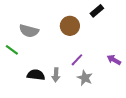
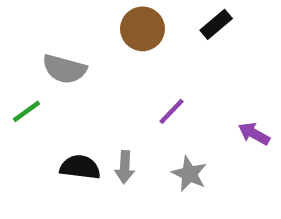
brown circle: (70, 26) -> (143, 29), moved
green line: (12, 50) -> (27, 111), turned -72
purple line: (77, 60) -> (171, 111), moved

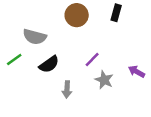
black rectangle: (216, 24) -> (116, 13), turned -35
black semicircle: (80, 167) -> (49, 64), moved, turned 138
gray star: (189, 174) -> (104, 80), moved

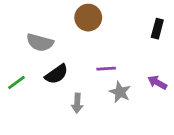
black rectangle: (116, 13) -> (157, 29), moved
green line: (14, 60) -> (16, 82), moved
purple line: (92, 60) -> (106, 69), turned 42

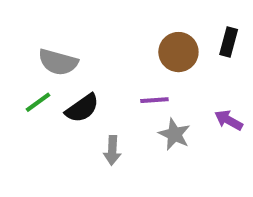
brown circle: (88, 18) -> (178, 52), moved
green line: (16, 82) -> (38, 102), moved

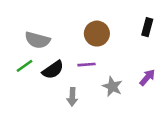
brown circle: (178, 52) -> (97, 34), moved
purple line: (154, 100) -> (87, 65), moved
purple arrow: (229, 120) -> (147, 78), turned 102

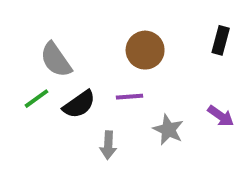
gray semicircle: (37, 40) -> (56, 60), turned 40
purple arrow: (147, 78) -> (221, 116), turned 84

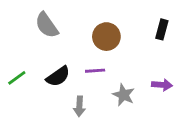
gray semicircle: (56, 60) -> (47, 25), moved
green line: (36, 99) -> (17, 78), moved
purple arrow: (221, 116) -> (162, 85), turned -30

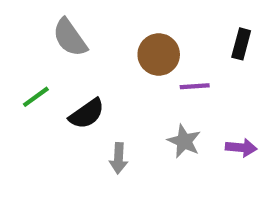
purple line: (95, 71) -> (195, 86), moved
green line: (17, 78) -> (36, 97), moved
purple arrow: (162, 85) -> (241, 148), moved

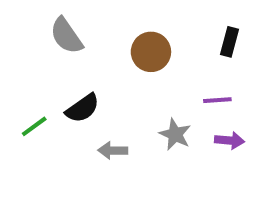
purple line: (195, 86) -> (217, 100), moved
green line: (36, 97) -> (34, 126), moved
gray arrow: (118, 158) -> (113, 151), turned 88

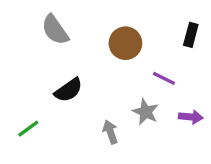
purple line: (217, 100) -> (164, 78), moved, turned 30
green line: (34, 126) -> (28, 129), moved
gray arrow: (113, 151) -> (110, 132), moved, turned 70

